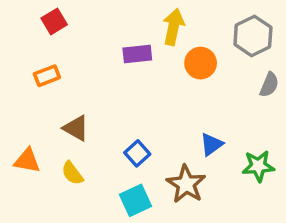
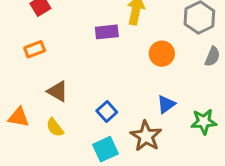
orange circle: (201, 63) -> (162, 54), moved

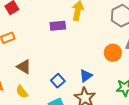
orange circle: (162, 54) -> (113, 53), moved
blue triangle: (166, 104) -> (86, 76), moved

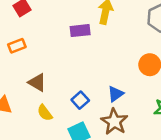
yellow semicircle: (22, 92) -> (45, 113), moved

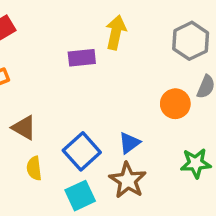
blue square: (80, 100) -> (82, 151), size x1.5
yellow semicircle: (45, 113) -> (34, 168), turned 30

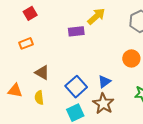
yellow arrow: (116, 32) -> (96, 16), turned 36
yellow semicircle: (34, 168) -> (39, 98), moved

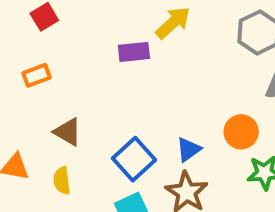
orange circle: (131, 58) -> (241, 132), moved

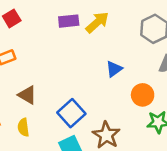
purple rectangle: (134, 52) -> (69, 21), moved
blue triangle: (189, 149) -> (114, 69), moved

